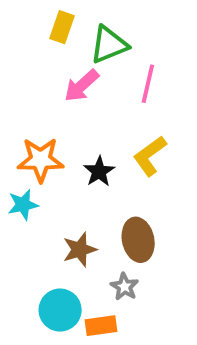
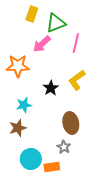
orange star: (41, 160) -> (18, 66), moved
cyan star: (23, 205) -> (24, 105), moved
brown star: (80, 250) -> (18, 128), moved

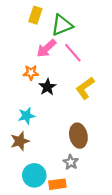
pink line: (76, 43) -> (73, 53), moved, turned -54
orange star: (18, 66) -> (31, 73), moved, size x0.6
black star: (51, 88) -> (47, 87), moved

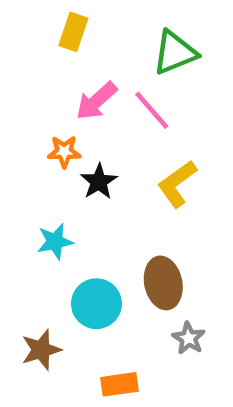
green triangle: (62, 25) -> (175, 53), moved
brown star: (20, 141) -> (41, 350), moved
gray star: (71, 162) -> (189, 338), moved
cyan circle: (34, 175) -> (96, 304), moved

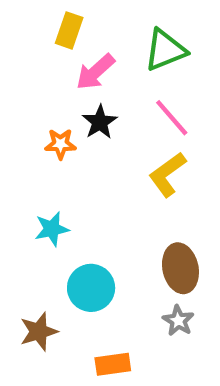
pink arrow: (96, 101) -> (95, 72), moved
pink line: (152, 110) -> (172, 118), moved
black star: (99, 182) -> (100, 122), moved
brown ellipse: (163, 283) -> (180, 268), moved

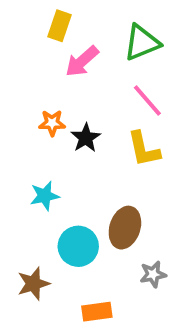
black star: (100, 122) -> (86, 138), moved
yellow L-shape: (167, 174) -> (144, 149), turned -66
brown ellipse: (180, 268) -> (125, 228), moved, turned 30
gray star: (178, 321) -> (153, 274), turned 30

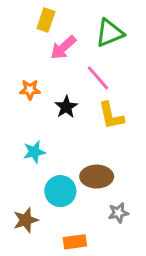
pink line: (147, 101) -> (98, 78), moved
orange star: (52, 123) -> (30, 90), moved
brown ellipse: (125, 228) -> (97, 177), turned 72

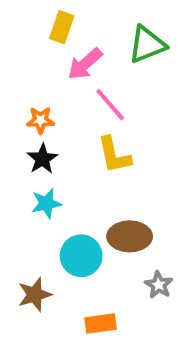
pink line: (98, 78) -> (110, 105), moved
black star: (66, 107) -> (42, 159), moved
yellow L-shape: (111, 116) -> (114, 155), moved
gray star: (118, 213) -> (159, 285), turned -30

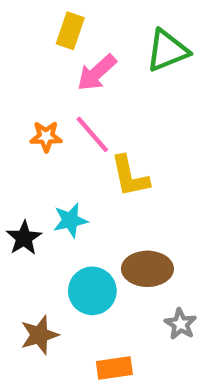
pink line: (110, 105) -> (92, 134), moved
black star: (42, 159) -> (24, 238), moved
cyan star: (46, 203) -> (70, 220), moved

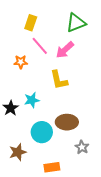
yellow rectangle: (70, 31) -> (31, 23), moved
pink arrow: (97, 73) -> (65, 50), moved
pink line: (92, 134) -> (40, 46), moved

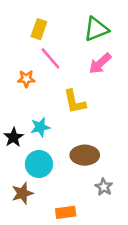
pink arrow: (65, 50) -> (100, 64), moved
cyan circle: (42, 132) -> (39, 164), moved

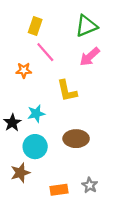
gray star: (104, 187) -> (90, 185), moved

